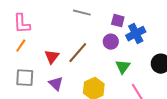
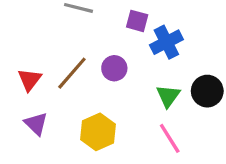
purple circle: (111, 42) -> (114, 68), moved
green triangle: (123, 67) -> (168, 96), moved

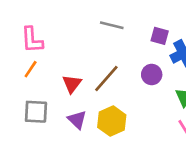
purple circle: (114, 68) -> (152, 74), moved
yellow hexagon: (98, 132) -> (112, 121), moved

